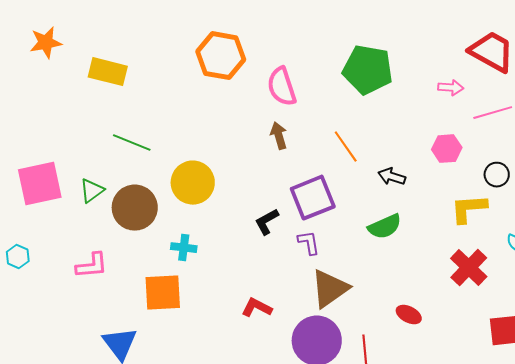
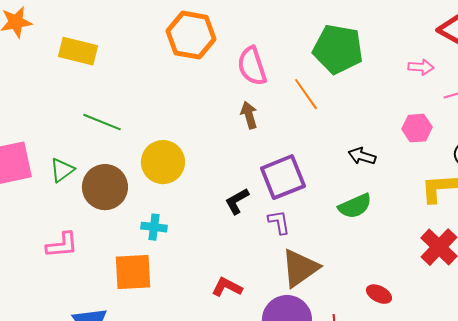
orange line: (346, 147) -> (306, 94), moved

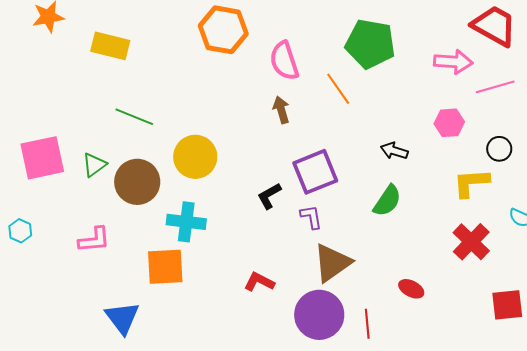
pink arrow: (421, 67) -> (453, 62), size x1.5
green semicircle: (355, 206) -> (387, 201), turned -32
cyan cross: (154, 227) -> (186, 222), size x1.5

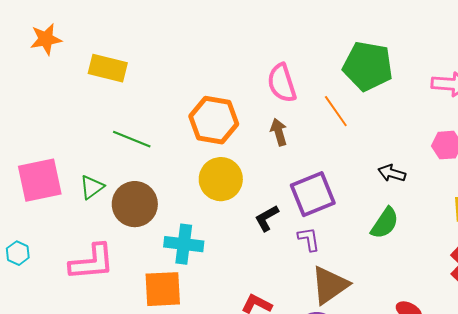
orange hexagon: (223, 30) -> (214, 120), moved
yellow circle: (195, 157) -> (221, 179), moved
pink L-shape: (94, 240) -> (92, 262), size x1.4

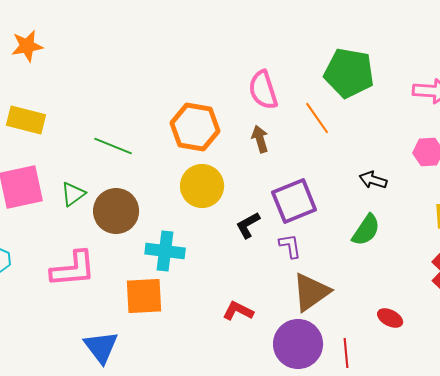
yellow rectangle: (108, 68) -> (26, 120), moved

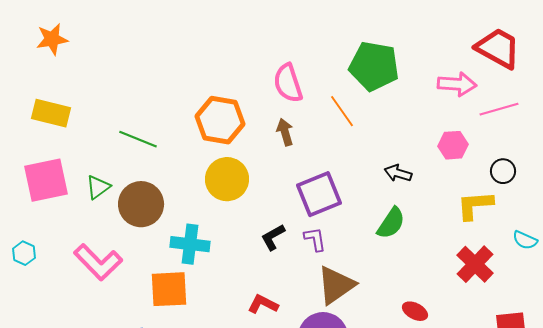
black L-shape: (248, 225) -> (273, 237), moved
pink L-shape: (73, 269) -> (98, 262), turned 51

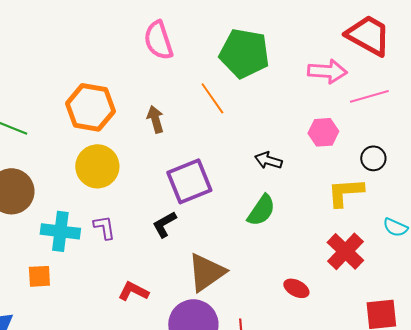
pink semicircle: (288, 83) -> (158, 40), moved
black L-shape: (273, 237) -> (164, 224), moved
purple L-shape: (315, 239) -> (104, 227), moved
orange square: (169, 289) -> (39, 276), size x0.6
red ellipse: (415, 311) -> (296, 288), moved

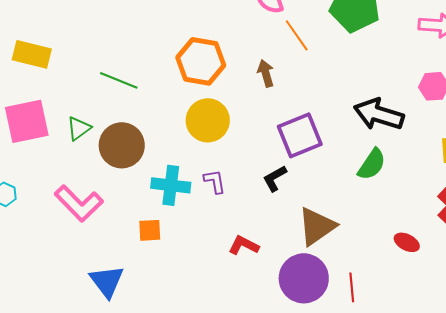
orange line: (212, 98) -> (297, 35), moved
black arrow: (268, 160) -> (379, 114), size x1.8

